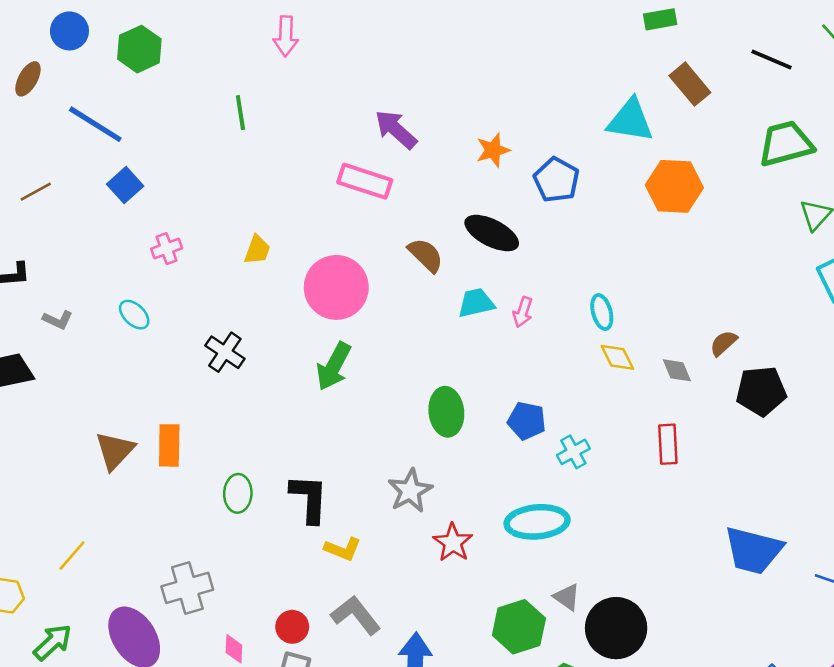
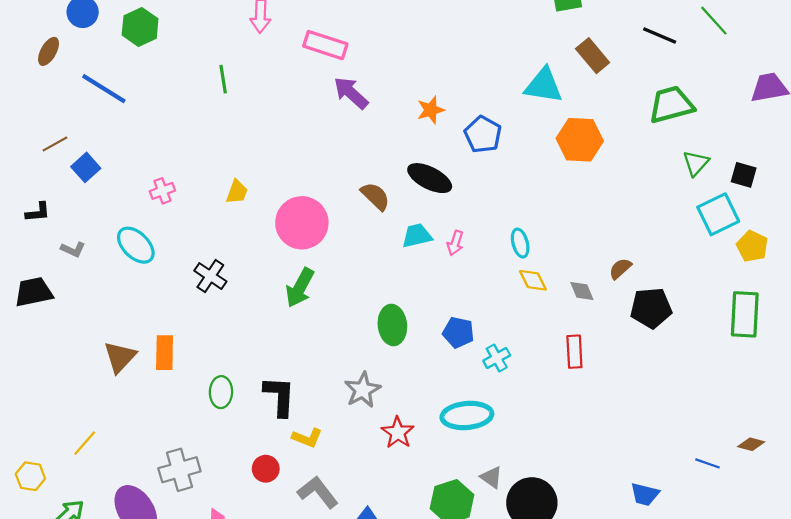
pink rectangle: (365, 181) -> (325, 45), moved
blue square: (125, 185) -> (86, 167), moved
cyan ellipse: (134, 315) -> (136, 245), size x1.5
blue trapezoid: (753, 550) -> (645, 494), moved, size x0.6
red circle: (292, 627) -> (266, 469), moved

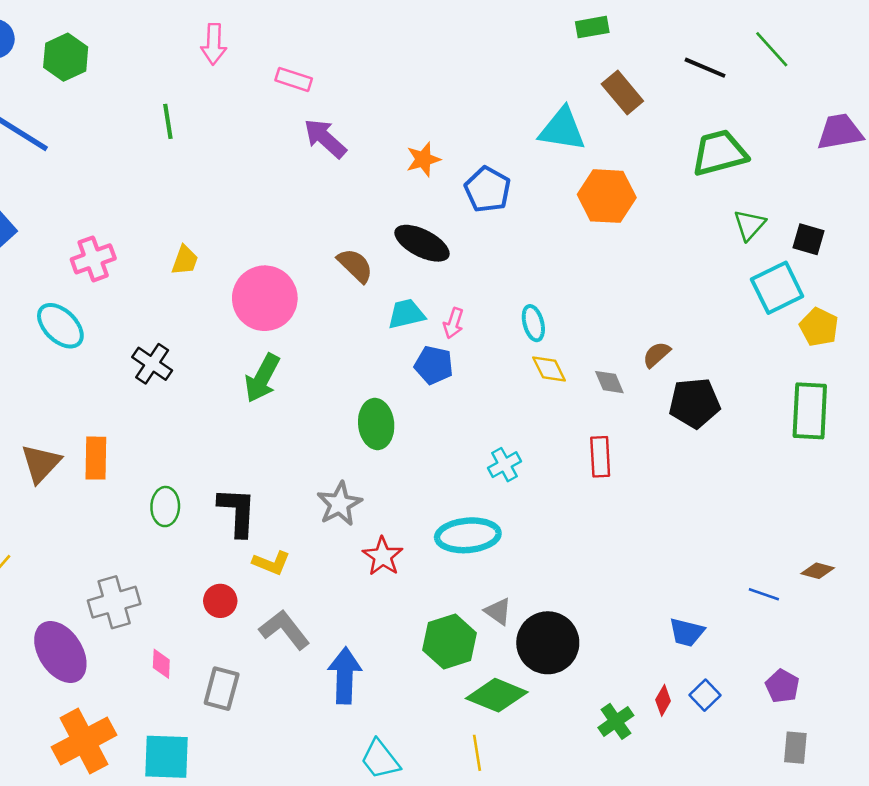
pink rectangle: (325, 45) -> (294, 79), size x0.7
pink cross: (162, 191) -> (93, 259), size x1.4
blue pentagon: (458, 332) -> (434, 365), moved

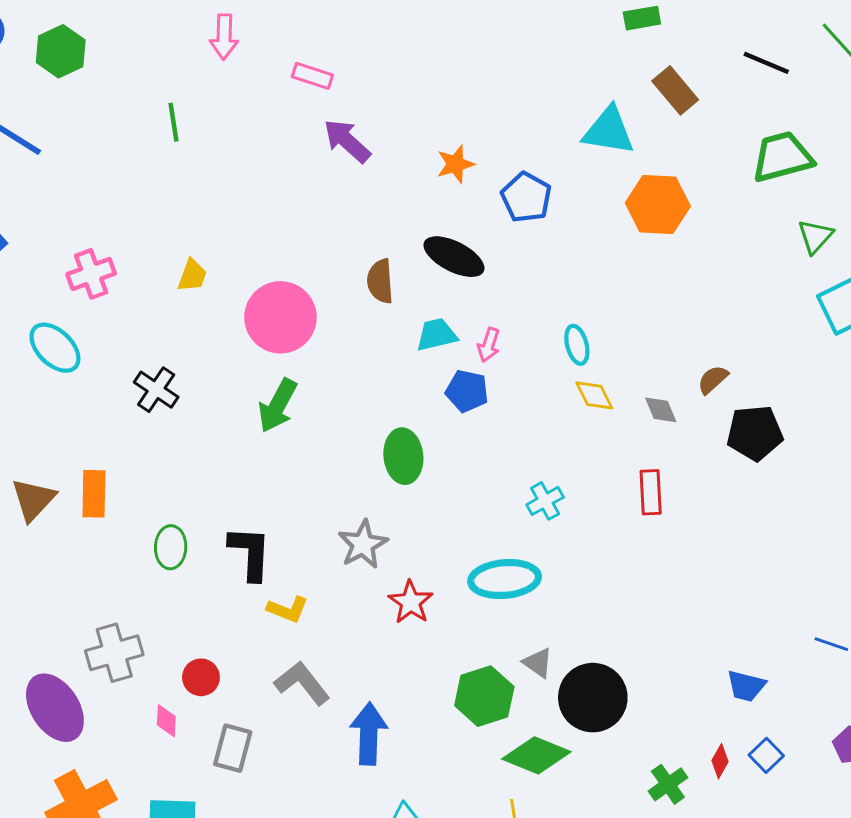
brown semicircle: (355, 265) -> (380, 281), turned -138
red circle: (220, 601) -> (201, 677), moved

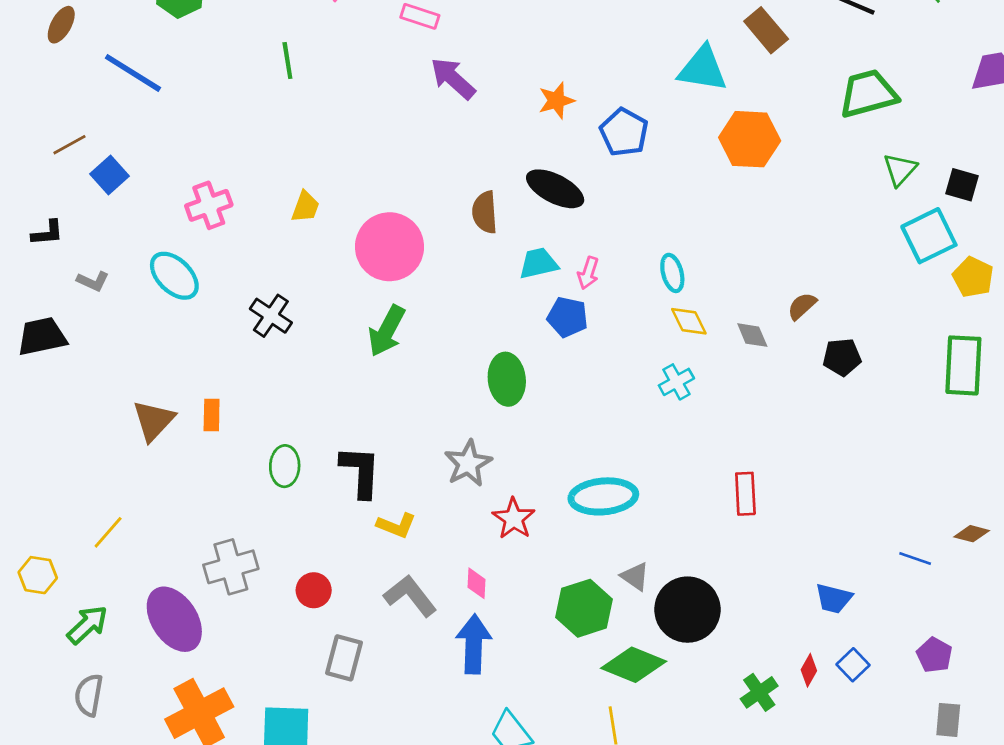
black pentagon: (755, 433) -> (842, 357), size x0.7
red rectangle: (651, 492) -> (745, 494), moved
orange rectangle: (94, 494) -> (212, 415), size x0.7
cyan cross: (545, 501) -> (676, 382), moved
pink diamond: (166, 721) -> (476, 583), moved

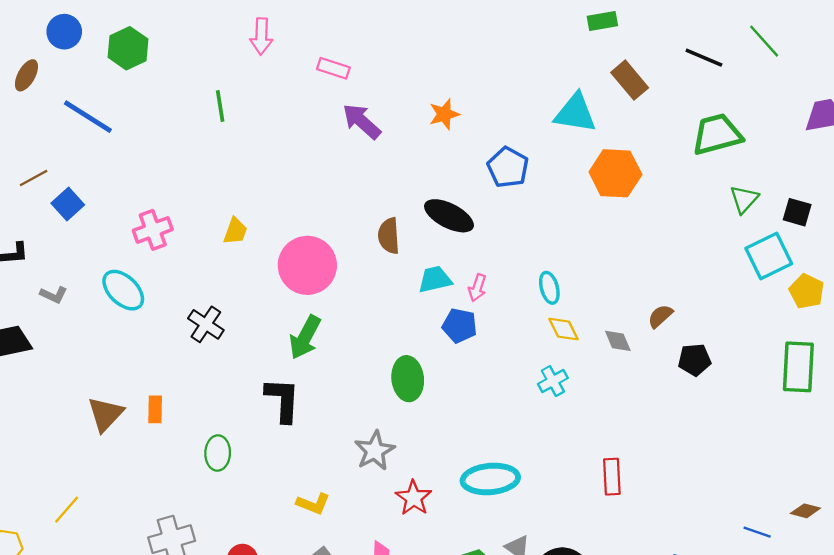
orange star: (556, 101) -> (444, 114), moved
black L-shape: (361, 472) -> (283, 400), moved

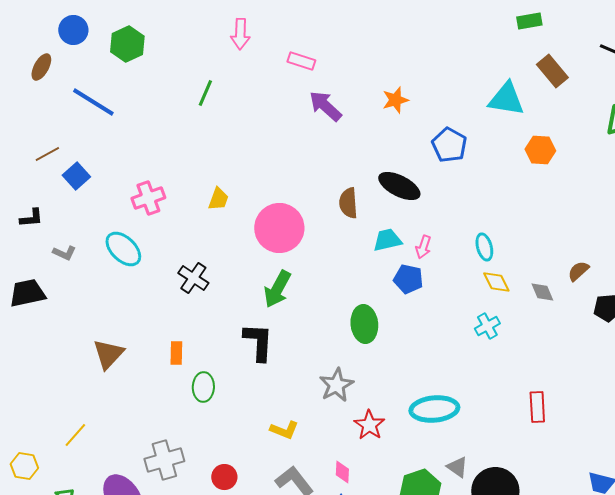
green line: (220, 106) -> (205, 93), turned 32
orange hexagon: (615, 173) -> (540, 150), size x0.7
orange rectangle: (155, 409) -> (176, 353), moved

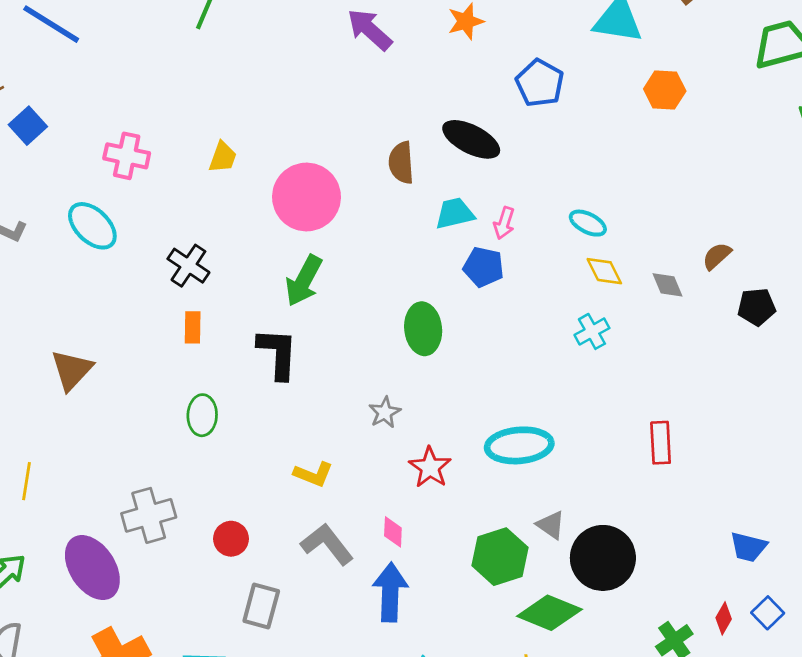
pink cross: (148, 198) -> (127, 156), turned 32
cyan ellipse: (484, 247) -> (588, 223), turned -48
orange rectangle: (176, 353) -> (193, 327), moved
gray star: (336, 385) -> (385, 412), size x0.7
yellow line: (75, 435) -> (27, 481), turned -32

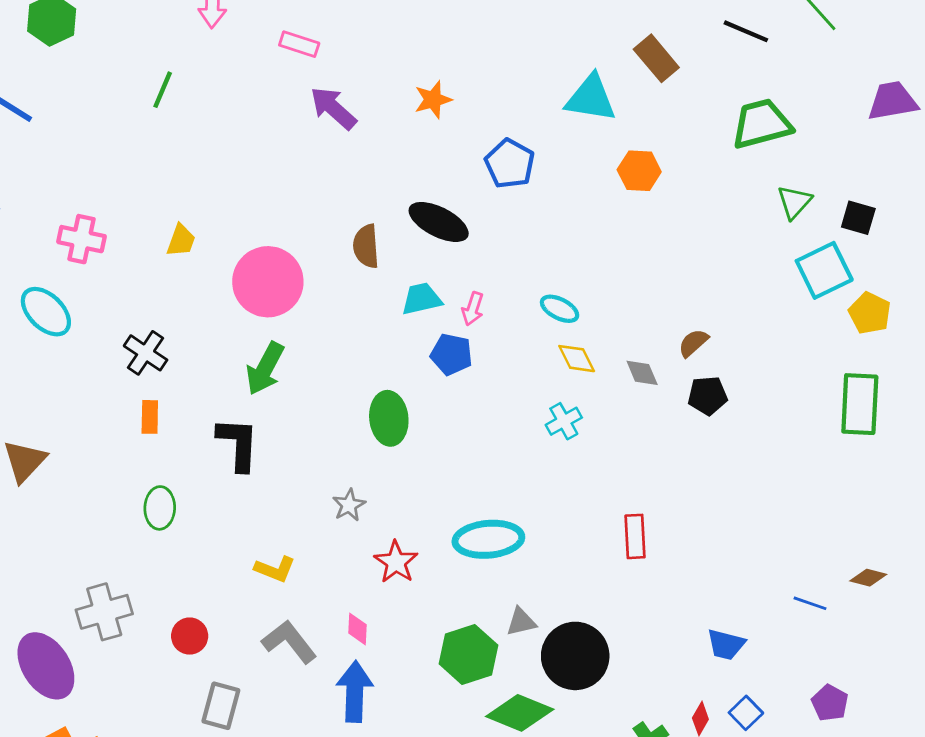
black pentagon: (757, 307) -> (708, 396), moved
gray triangle: (551, 525) -> (521, 622), turned -48

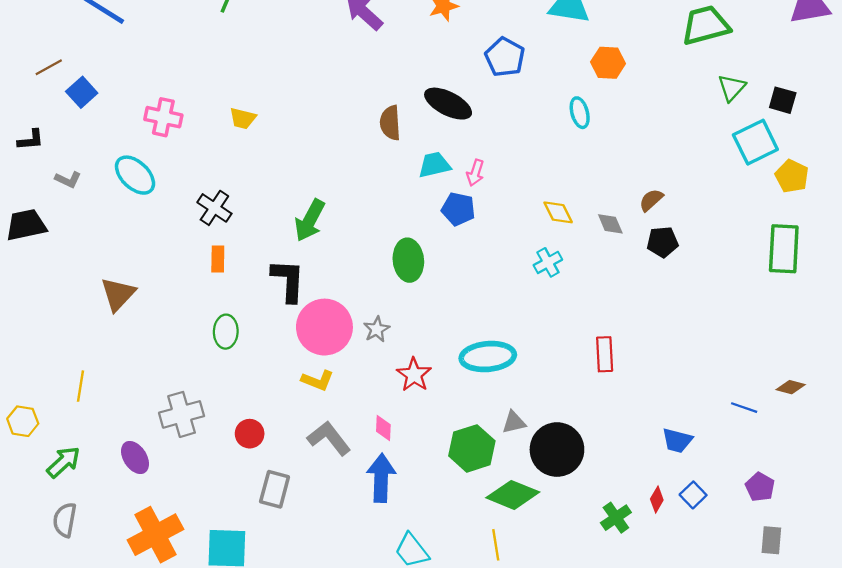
yellow trapezoid: (181, 240) -> (243, 118), turned 84
pink circle: (268, 282) -> (324, 327), moved
cyan ellipse: (560, 309) -> (580, 113), moved, turned 48
purple ellipse: (46, 666) -> (135, 457), size x0.6

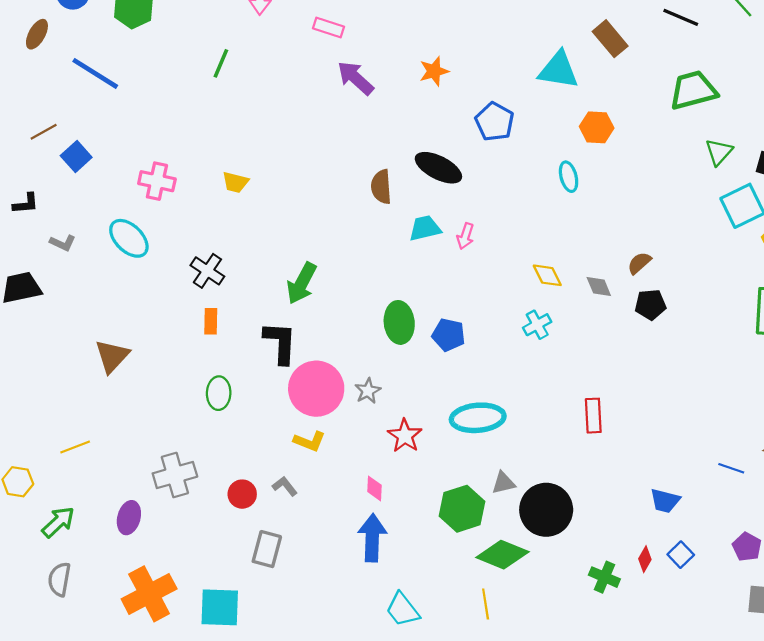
blue pentagon: (458, 209) -> (449, 335), moved
yellow line: (81, 386) -> (75, 447), turned 60
gray L-shape: (329, 438) -> (285, 486), moved, size x0.6
purple ellipse: (135, 457) -> (129, 518), turned 48
green cross: (616, 518) -> (604, 577), turned -32

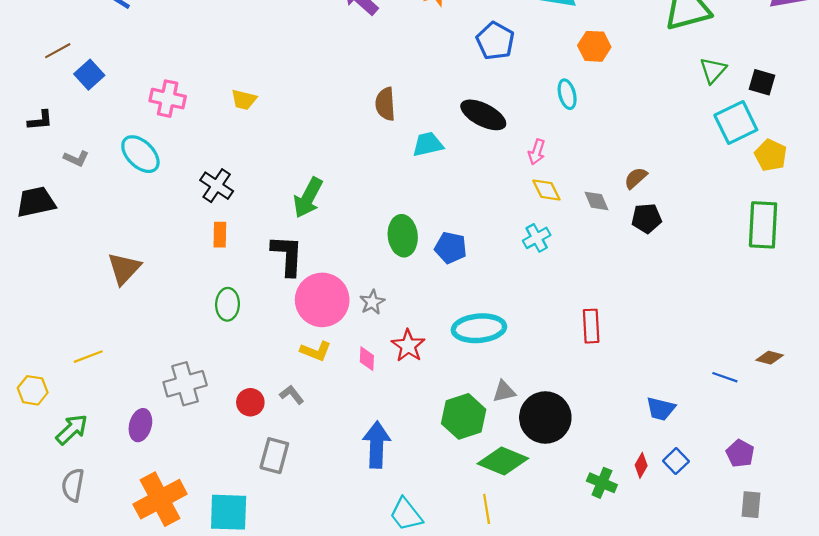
black ellipse: (438, 168) -> (483, 115), moved
pink arrow: (465, 236) -> (537, 152), moved
pink diamond: (375, 488) -> (367, 359), moved

